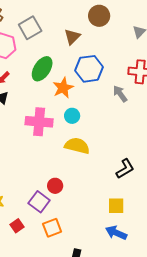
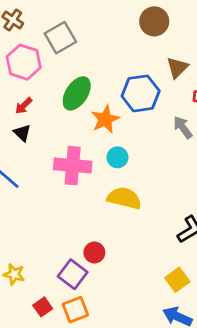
brown triangle: (72, 37) -> (177, 68), moved
yellow square: (116, 206) -> (177, 280), turned -36
orange square: (52, 228) -> (75, 310), moved

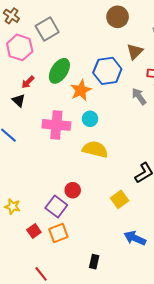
red arrow: (24, 106) -> (28, 82), moved
yellow square: (177, 280) -> (120, 199), moved

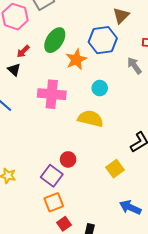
brown triangle: (135, 51) -> (121, 16), moved
cyan circle: (90, 119) -> (100, 88), moved
red square: (34, 231) -> (64, 224), moved

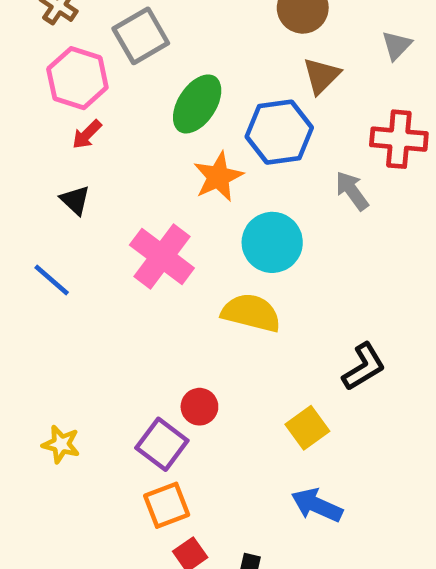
green ellipse: (55, 40) -> (197, 104), moved
red arrow: (23, 51) -> (87, 134), moved
cyan circle: (100, 88) -> (272, 242), size x1.6
pink cross: (52, 94) -> (162, 256), turned 32
blue arrow: (130, 207) -> (317, 505), moved

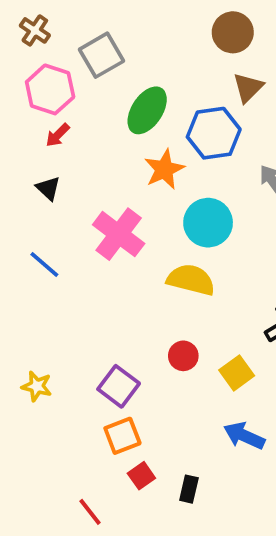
blue line: (52, 280) -> (44, 264), moved
red circle: (199, 407) -> (183, 356), moved

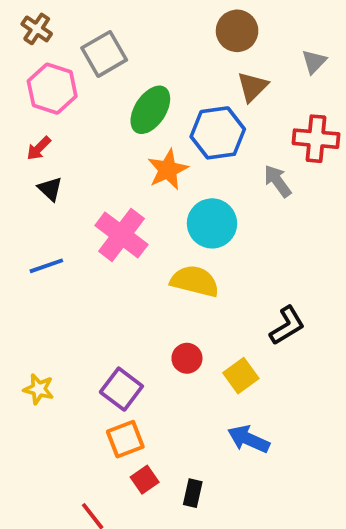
red arrow: (58, 135) -> (39, 148), moved
blue line: (44, 264) -> (46, 266), turned -60

